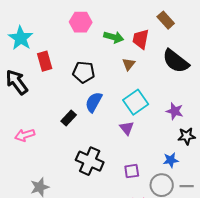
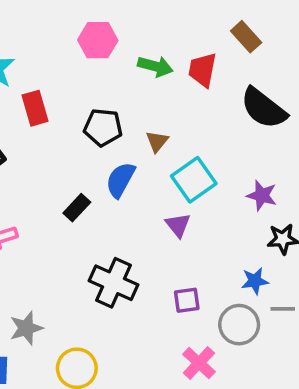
brown triangle: (129, 64) -> (157, 141), moved
gray line: (187, 186) -> (283, 309), moved

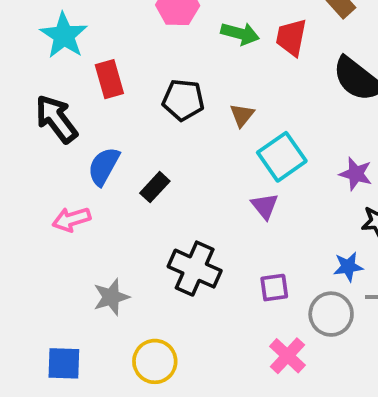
blue semicircle: (120, 180) -> (104, 166), moved
gray star: (26, 328) -> (111, 297), moved

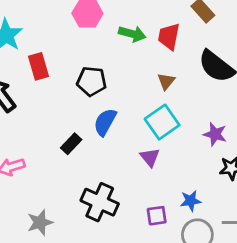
brown triangle: (242, 115) -> (166, 81), moved
blue semicircle: (104, 166) -> (105, 122), moved
blue star: (348, 267) -> (191, 201), moved

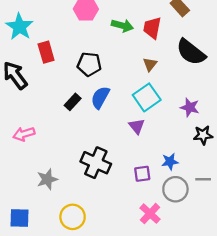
black rectangle: (71, 144) -> (73, 102), moved

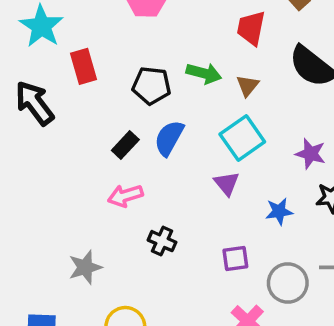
green arrow: (122, 26) -> (204, 73), moved
pink arrow: (24, 134) -> (125, 196), moved
blue star: (170, 162) -> (279, 211), moved
black cross: (96, 163) -> (162, 241), size x0.6

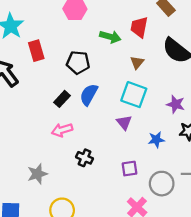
green arrow: (204, 73) -> (110, 37), moved
cyan square: (242, 138) -> (134, 95), turned -35

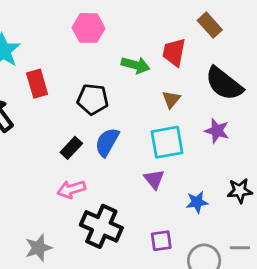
cyan square: (134, 95) -> (167, 142), turned -30
purple star: (176, 104) -> (217, 131), moved
black cross: (85, 158) -> (101, 226), size x1.8

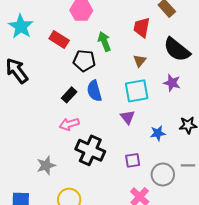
green arrow: (136, 65) -> (104, 42), moved, turned -126
red rectangle: (37, 84) -> (59, 40), moved, turned -42
blue semicircle: (107, 142) -> (94, 91), turned -45

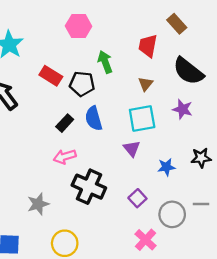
red rectangle: (59, 40) -> (51, 76), moved
purple square: (133, 160) -> (137, 198), turned -35

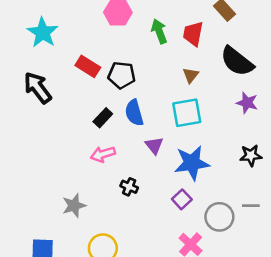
green arrow: (105, 62) -> (159, 31), moved
purple star: (183, 109) -> (247, 103), moved
purple triangle: (132, 149) -> (154, 145), moved
blue star: (166, 167) -> (192, 163), moved, size x1.8
black cross: (89, 187) -> (129, 187), size x0.5

